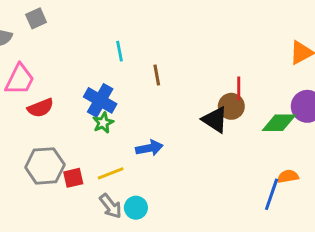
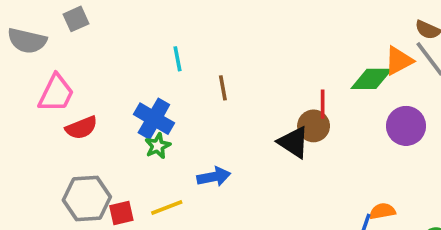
green diamond: (279, 123) -> (372, 79), moved

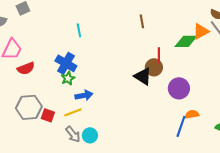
brown line: (223, 88) -> (142, 21), moved
purple circle: (406, 126) -> (179, 88), moved
blue arrow: (214, 177) -> (84, 95), moved
red square: (121, 213) -> (48, 115), turned 32

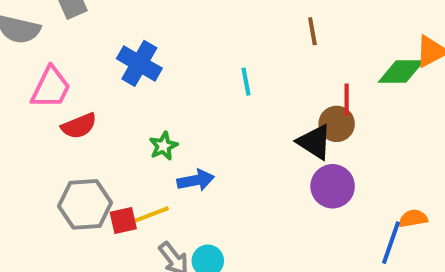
cyan line: (79, 30) -> (246, 82), moved
blue cross: (66, 63) -> (139, 63), moved
purple circle: (179, 88) -> (333, 186), moved
yellow line: (73, 112) -> (151, 214), moved
red square: (48, 115) -> (123, 220), turned -32

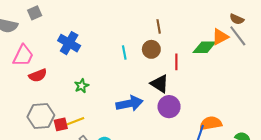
brown circle: (337, 124) -> (151, 49), moved
blue arrow: (196, 180) -> (129, 104), moved, size x1.4
orange semicircle: (413, 218) -> (211, 123), size x1.5

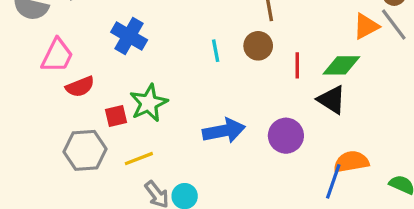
green diamond: (204, 47) -> (341, 65), moved
black triangle: (160, 84) -> (332, 100), moved
green star: (82, 86) -> (149, 103), size x1.6
red square: (61, 124) -> (116, 116), moved

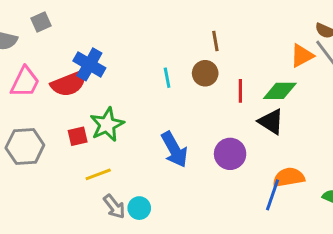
red semicircle: (80, 87) -> (69, 84), moved, size x1.4
blue arrow: (224, 131) -> (174, 149), turned 72
gray hexagon: (85, 150) -> (25, 147), moved

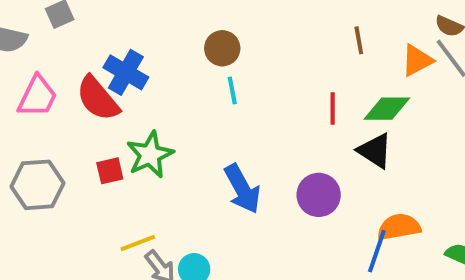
brown line: (215, 41) -> (359, 40), moved
brown circle: (205, 73) -> (222, 48), moved
red semicircle: (69, 84) -> (98, 98), turned 72
yellow line: (98, 174) -> (138, 243), moved

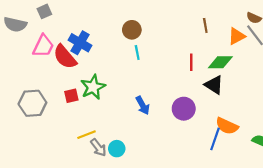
pink trapezoid: (37, 96) -> (43, 46), moved
blue arrow: (242, 189) -> (143, 105), size x0.7
orange semicircle: (399, 227) -> (227, 126), turned -145

